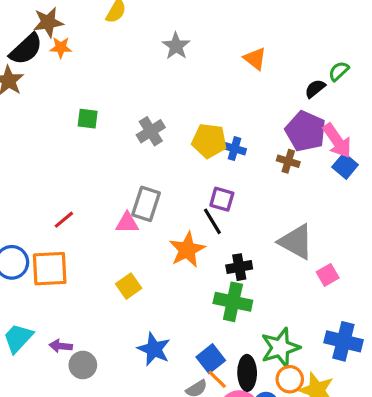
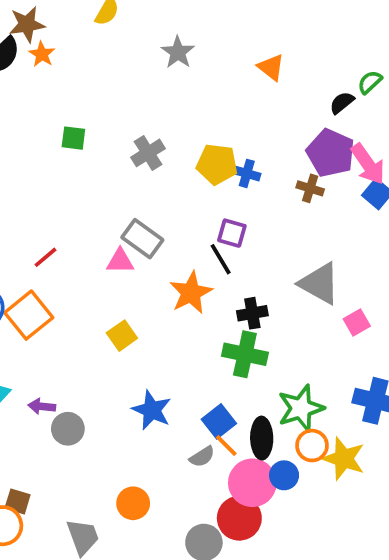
orange star: (61, 48) -> (42, 54), turned 30
gray rectangle: (146, 204) -> (142, 239), turned -72
orange square: (50, 269) -> (29, 315), turned -36

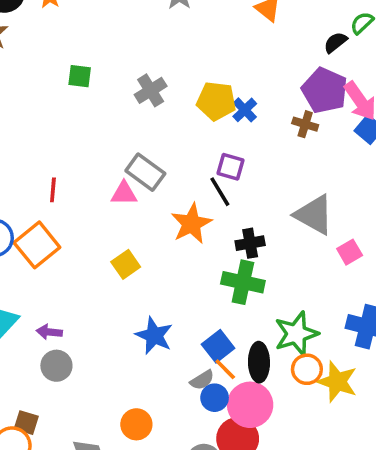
blue cross: (247, 173) -> (245, 110), turned 30
red line: (46, 257) -> (53, 190), turned -45
gray circle: (68, 429) -> (56, 366), moved
blue circle: (284, 475) -> (215, 398), moved

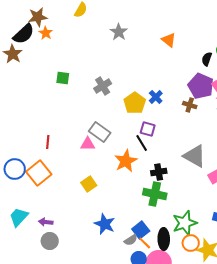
black semicircle: (335, 42) -> (207, 59), turned -32
yellow pentagon: (216, 101) -> (135, 103), moved, turned 30
gray semicircle: (202, 380) -> (131, 240), moved

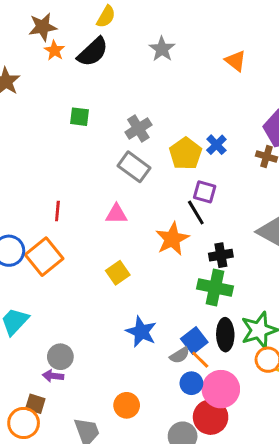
black semicircle: (24, 34) -> (93, 52), moved
gray rectangle: (100, 132) -> (134, 167), moved
purple arrow: (46, 222) -> (53, 376), moved
black ellipse: (164, 239) -> (225, 335), moved

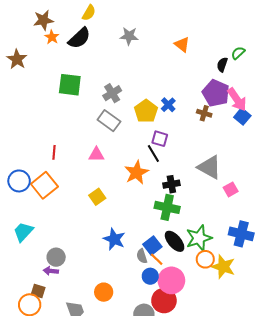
gray star: (162, 49) -> (129, 36), turned -30
green square: (79, 117) -> (70, 85), size x1.6
black ellipse: (225, 335) -> (175, 241), turned -40
gray semicircle: (180, 355) -> (142, 256), turned 104

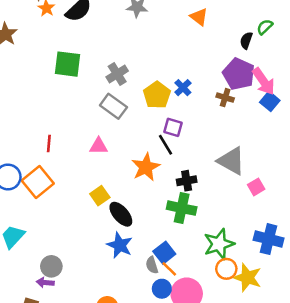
black ellipse: (175, 241) -> (121, 214), moved

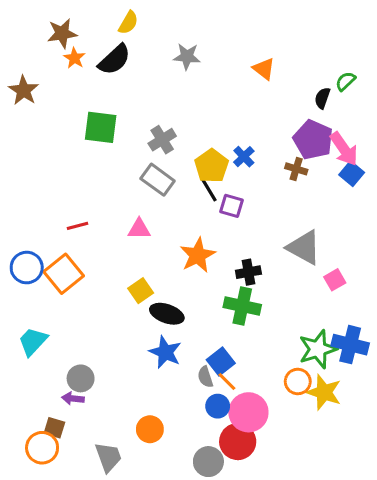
red line: (49, 143) -> (77, 226), turned 70
black line: (166, 145) -> (208, 189), moved
black ellipse: (121, 214) -> (167, 314), turned -30
green star: (219, 244) -> (318, 349), moved

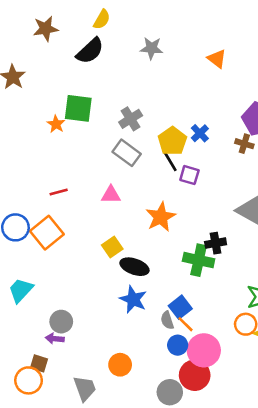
orange star: (74, 58) -> (56, 124), moved
black cross: (248, 272) -> (216, 243), moved

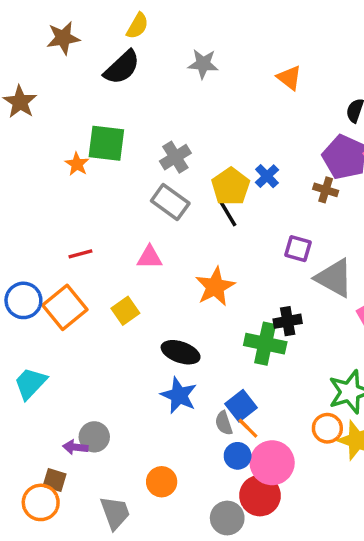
purple square: (189, 175) -> (298, 249), moved
yellow square: (112, 247) -> (125, 311), moved
gray circle: (61, 322) -> (94, 437), moved

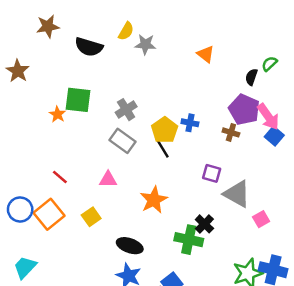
yellow semicircle: (137, 26) -> (126, 31), moved
black semicircle: (122, 67) -> (89, 47), turned 60
blue cross: (267, 176) -> (190, 123), turned -35
red line: (80, 254) -> (60, 177), turned 56
black cross: (288, 321) -> (204, 224), turned -36

